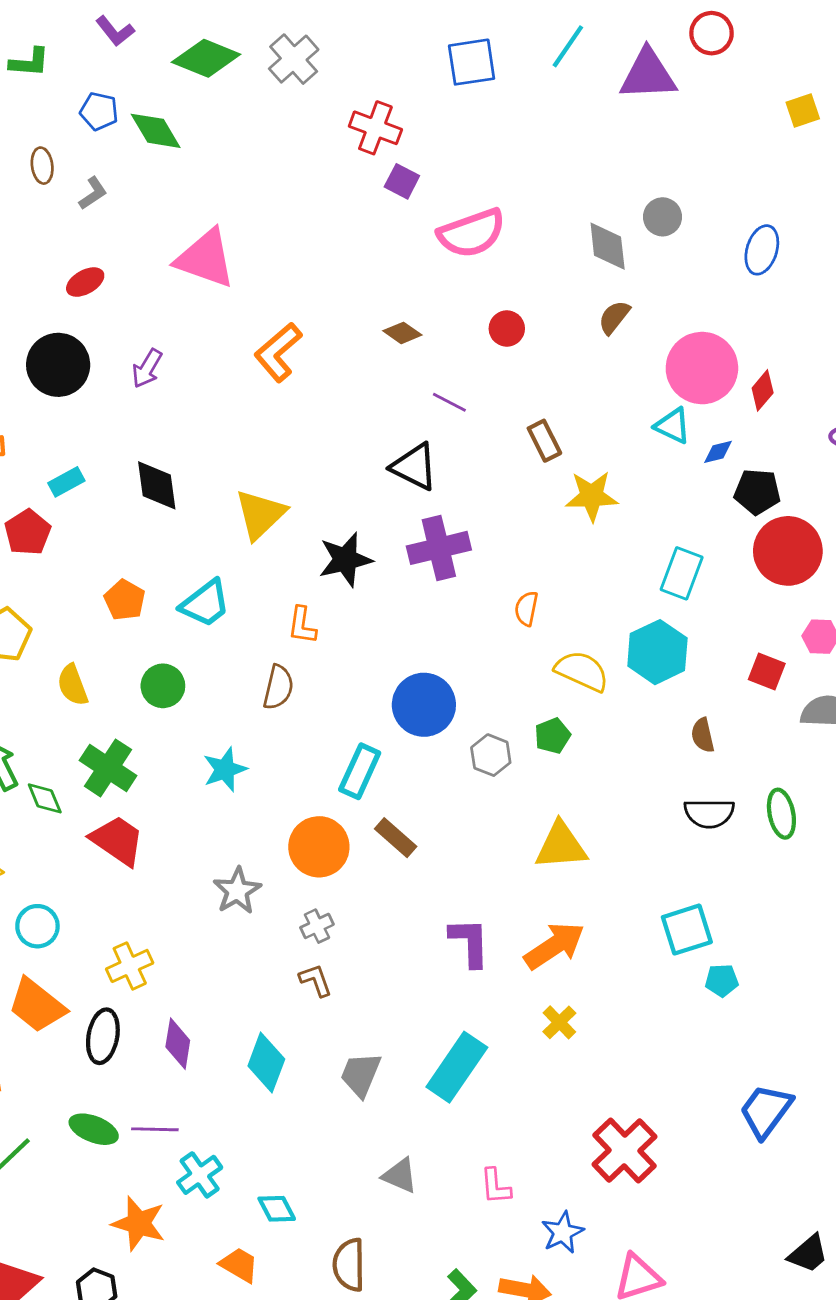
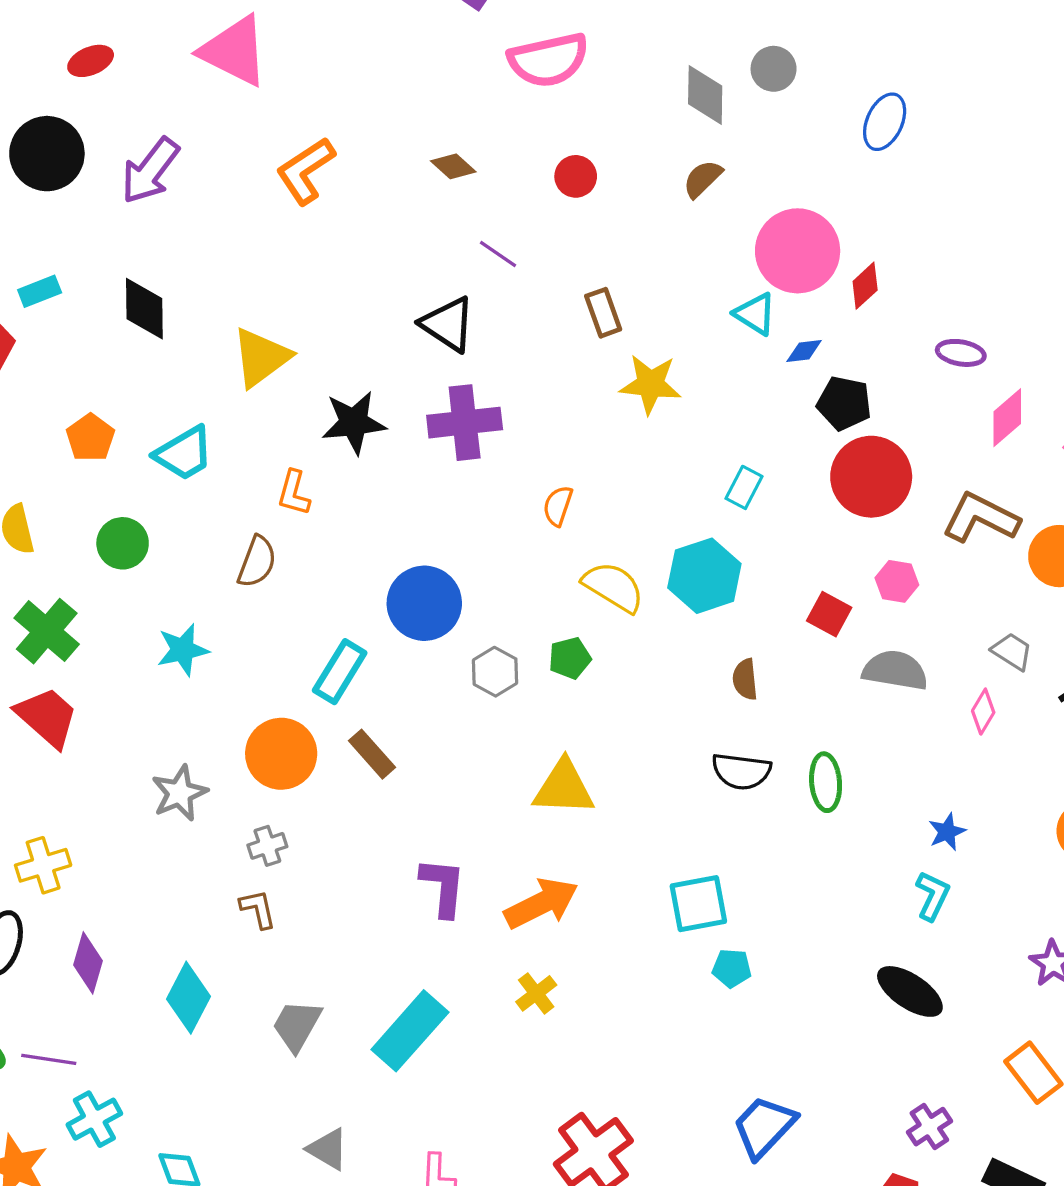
purple arrow: (147, 368) -> (150, 171), size x1.5
cyan rectangle: (682, 573) -> (744, 487), size x0.7

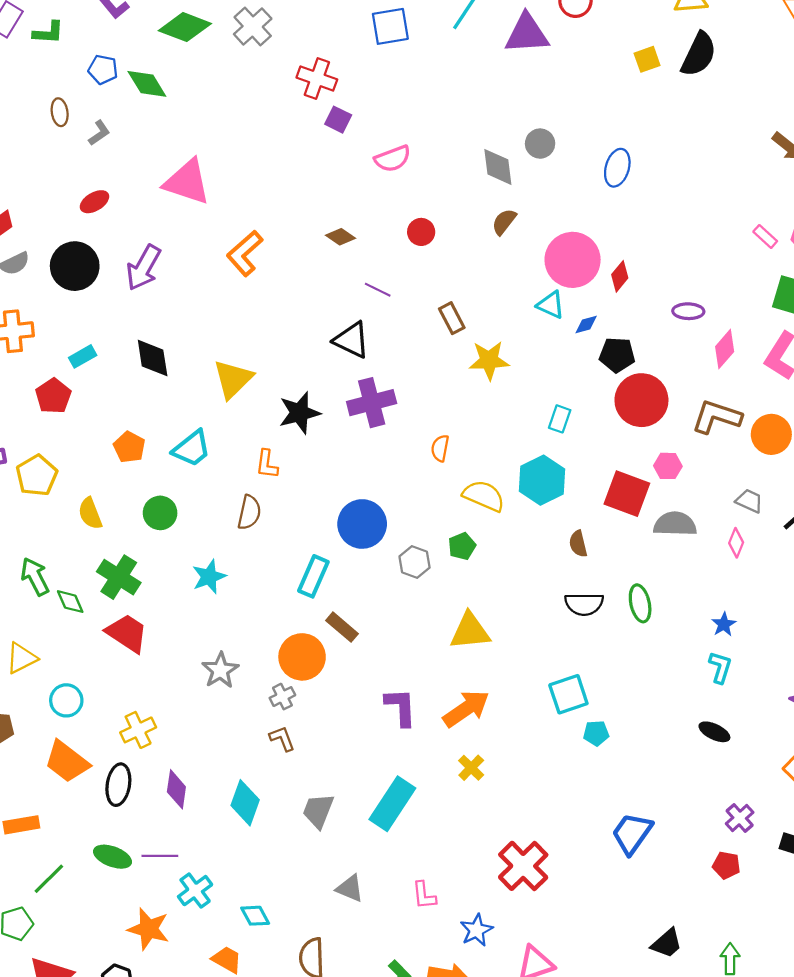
pink semicircle: (548, 60) -> (393, 159), size x0.7
red square: (829, 614) -> (627, 494), size x1.6
orange circle: (281, 754) -> (302, 657), moved
black ellipse: (910, 991) -> (714, 732), size x0.7

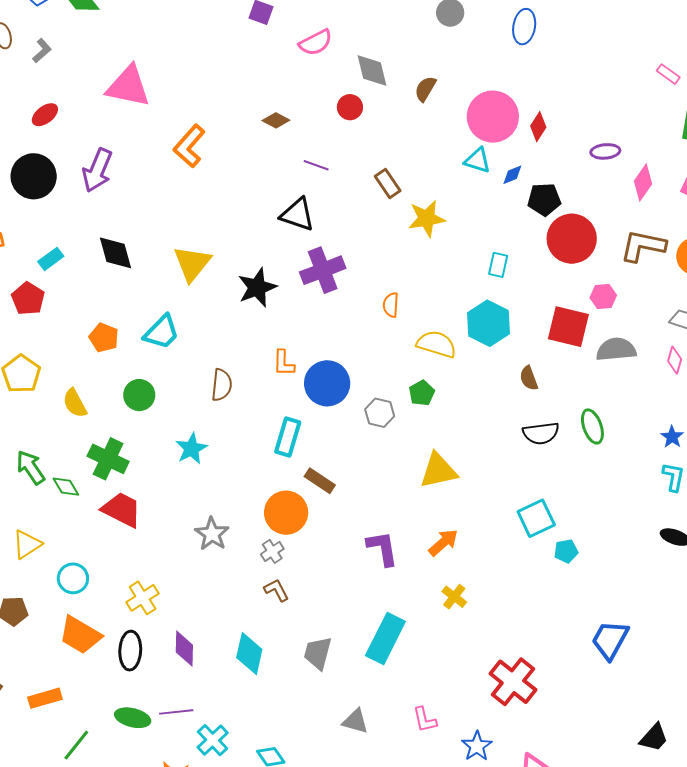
gray diamond: (498, 167) -> (372, 71), moved
orange L-shape: (267, 464) -> (284, 363), moved
orange arrow: (466, 709) -> (443, 543), size x0.7

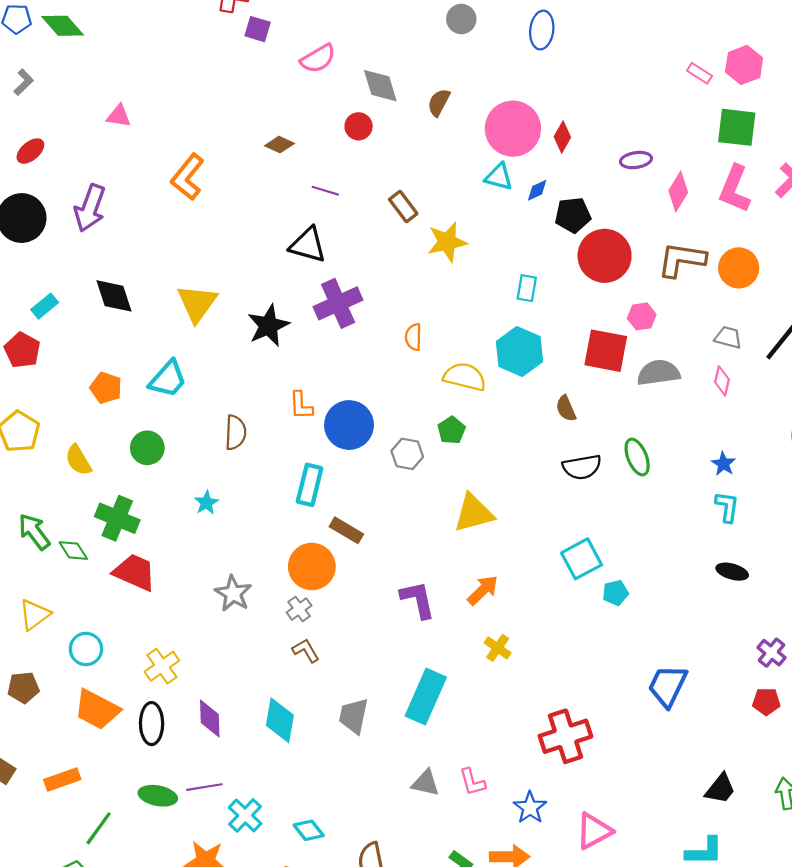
pink triangle: (128, 86) -> (119, 116), size x0.5
cyan star: (191, 449) -> (206, 503), size x0.7
red cross: (513, 682) -> (565, 736), turned 36
gray triangle: (355, 721) -> (426, 783), moved

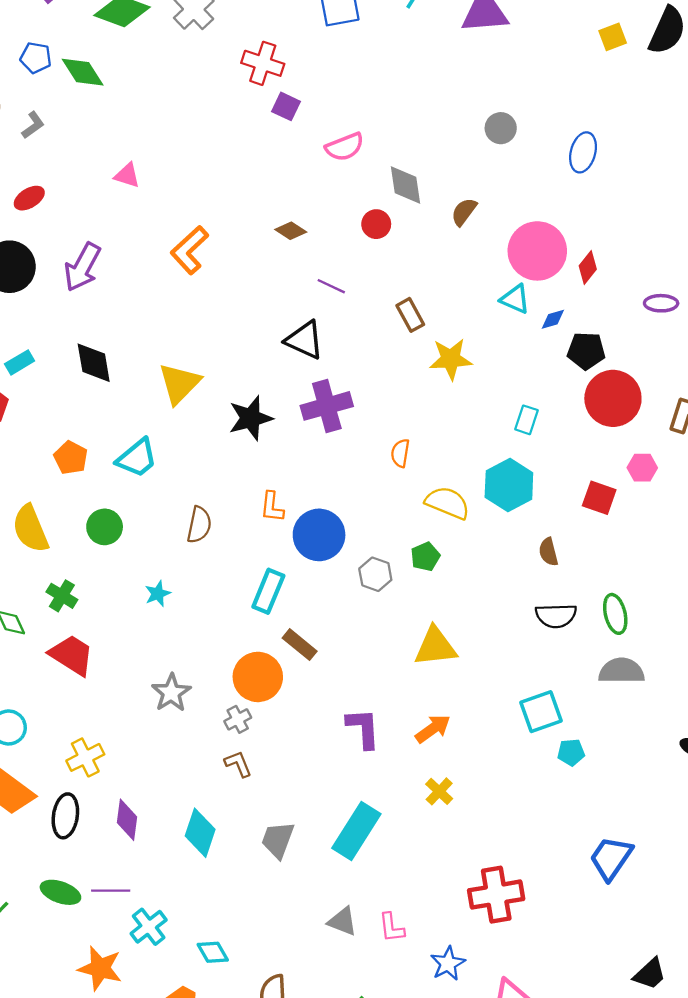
red square: (606, 351) -> (599, 498), size x0.7
gray semicircle: (658, 373) -> (622, 671), moved
yellow semicircle: (78, 460) -> (30, 529), size x1.4
green cross: (117, 518) -> (62, 596), size x0.7

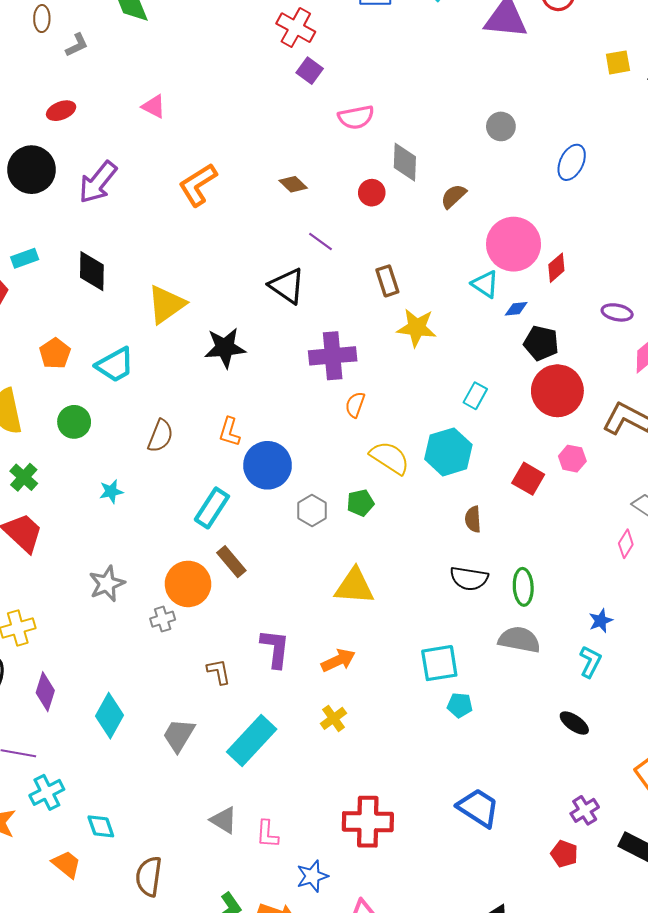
purple cross: (327, 406) -> (333, 356), moved
brown L-shape: (238, 764) -> (219, 672), moved
blue trapezoid: (611, 858) -> (478, 808), turned 78

